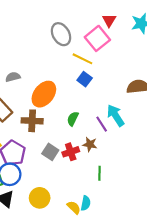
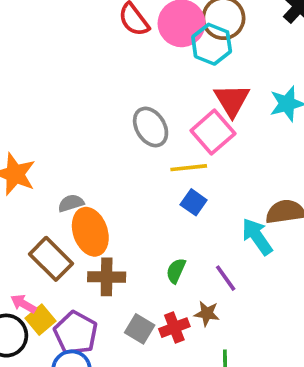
red triangle: (109, 20) -> (232, 100), size x1.5
yellow line: (82, 59) -> (189, 168), turned -30
orange ellipse: (44, 94) -> (90, 232), moved, turned -55
cyan arrow: (116, 115) -> (257, 237), moved

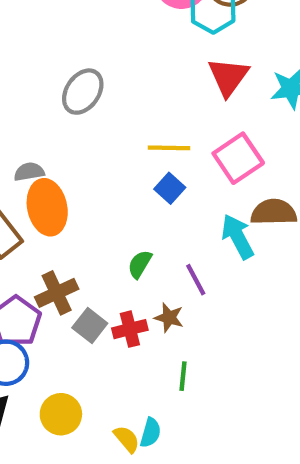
gray ellipse: (151, 127) -> (83, 92), moved, turned 60
pink square: (213, 132) -> (238, 158), moved
brown cross: (107, 277) -> (57, 293), moved, turned -33

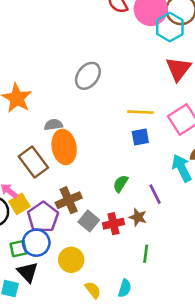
blue square: (170, 188) -> (140, 137), turned 36
yellow circle: (61, 414) -> (71, 260), moved
yellow semicircle: (127, 439) -> (93, 290), moved

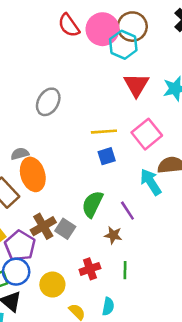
green semicircle: (121, 184) -> (92, 204), size x1.5
gray square: (89, 221) -> (65, 229), moved
red cross: (113, 224) -> (90, 269), moved

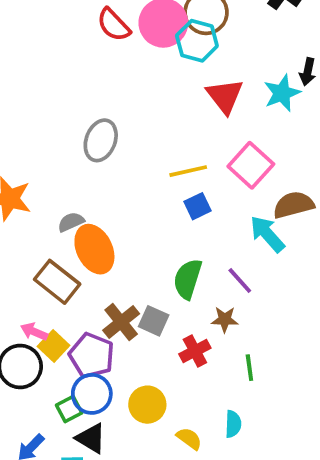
red cross: (90, 269) -> (195, 351), moved

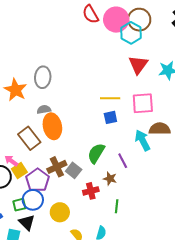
gray ellipse: (101, 140) -> (43, 77), moved, turned -30
pink square: (251, 165) -> (143, 103), turned 30

